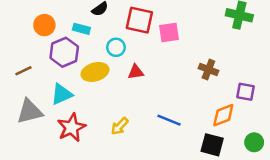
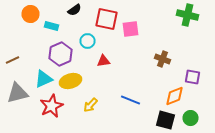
orange circle: (44, 25) -> (30, 14), moved
cyan rectangle: (81, 29) -> (52, 26), moved
purple hexagon: (64, 52) -> (60, 54), moved
yellow ellipse: (95, 72) -> (70, 81), moved
green circle: (254, 142) -> (190, 118), moved

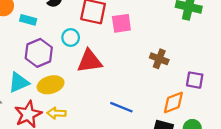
red triangle: (104, 61) -> (90, 61), size x1.6
yellow arrow: (90, 105) -> (56, 113), moved, turned 49

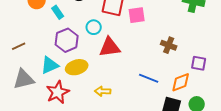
cyan rectangle: (28, 20) -> (58, 12), turned 40
blue line: (121, 107) -> (149, 78), moved
yellow arrow: (56, 113) -> (103, 91), moved

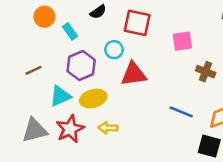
pink square: (137, 15) -> (182, 41), moved
brown line: (19, 46) -> (33, 70), moved
gray triangle: (24, 79) -> (35, 130), moved
yellow arrow: (103, 91) -> (108, 128), moved

